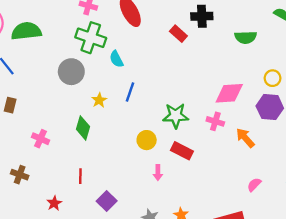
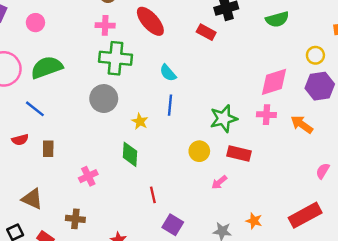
cyan semicircle: (116, 59) -> (168, 73), moved
pink cross: (41, 139) -> (88, 176), turned -36
pink arrow: (158, 173) -> (219, 182), turned 64
red line: (80, 176) -> (153, 195), moved

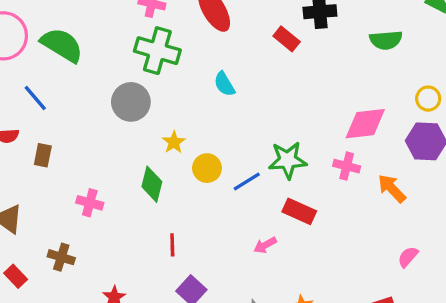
green semicircle: (47, 67) -> (62, 45), turned 40
blue line: (170, 105) -> (247, 181), moved, turned 42
yellow circle: (199, 151) -> (207, 168), moved
pink cross: (88, 176) -> (90, 203), turned 30

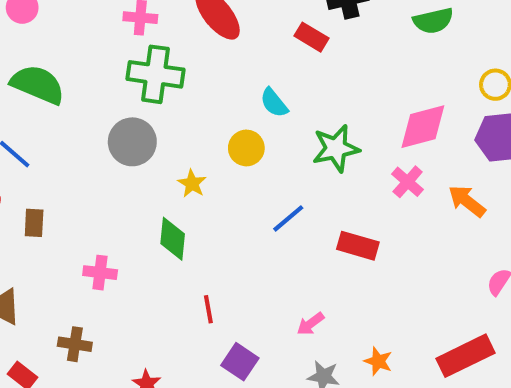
cyan semicircle: (224, 84) -> (274, 103), moved
green star: (288, 160) -> (336, 148), moved
pink cross: (347, 166) -> (408, 182), turned 35
yellow circle: (207, 168) -> (246, 148), moved
pink arrow: (265, 245) -> (310, 324), moved

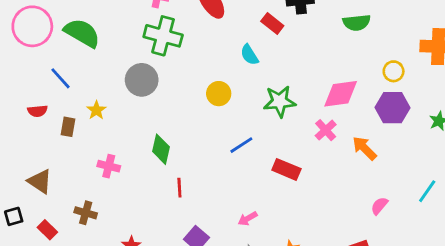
cyan semicircle: (274, 103) -> (249, 55), moved
yellow star: (192, 184) -> (96, 110), moved
red line: (208, 309) -> (179, 188), moved

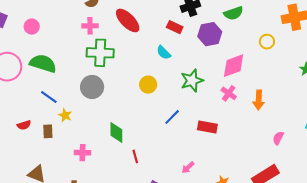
blue line: (60, 78) -> (49, 97), moved
purple hexagon: (392, 108) -> (210, 34), moved
orange arrow: (364, 148) -> (259, 100), turned -120

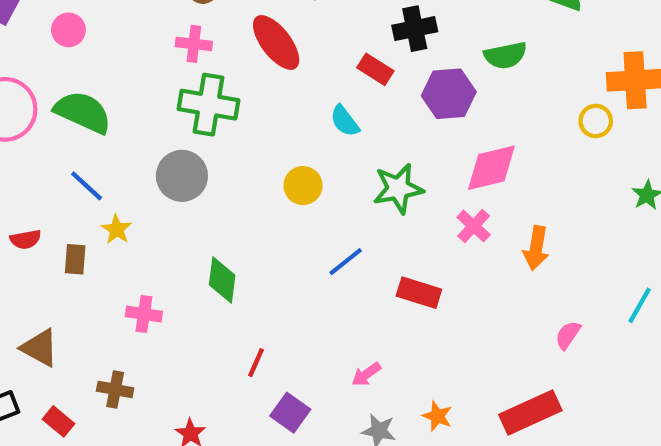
yellow circle: (267, 42) -> (596, 121), moved
red line: (135, 156) -> (256, 363), moved, turned 32

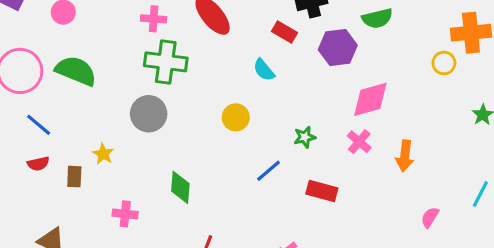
blue line: (87, 186) -> (39, 125), moved
green star: (398, 189) -> (305, 137), moved, size x0.6

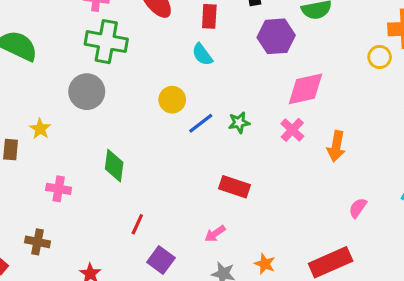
red rectangle: (285, 32) -> (209, 16), moved, turned 60
blue line: (268, 171) -> (201, 123), moved
red rectangle: (322, 191) -> (234, 187), moved

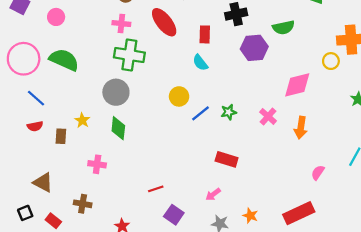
pink diamond: (305, 89) -> (297, 85), moved
green diamond: (114, 166) -> (118, 128), moved
red line: (137, 224) -> (156, 189), turned 49

